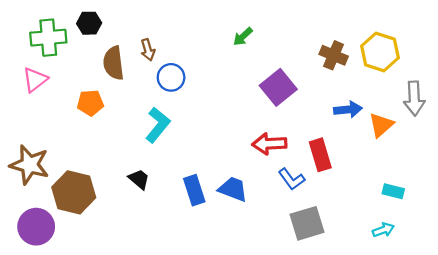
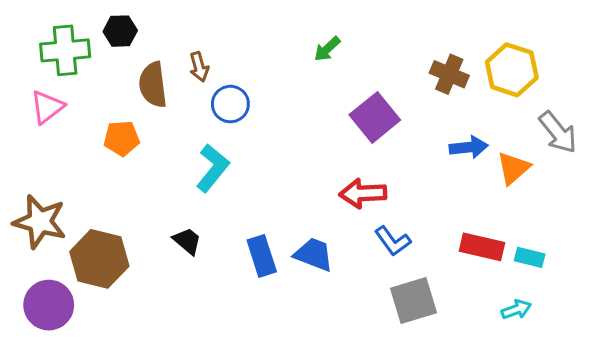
gray arrow: (414, 98) -> (558, 132), turned -36
red rectangle: (320, 155) -> (482, 247), moved, turned -60

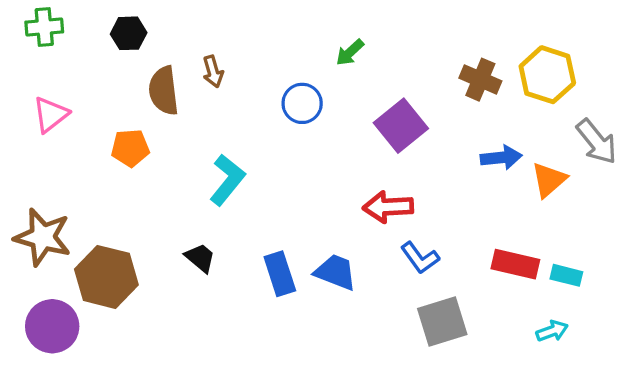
green cross: (65, 50) -> (44, 27), moved, size x0.7
blue circle: (230, 104) -> (302, 103), moved

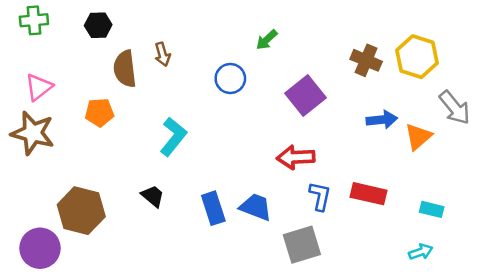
brown star: (43, 237) -> (33, 133), moved
blue L-shape: (420, 258) -> (320, 196), turned -132
red rectangle: (515, 264) -> (369, 194), moved
gray square: (442, 321) -> (302, 245), moved

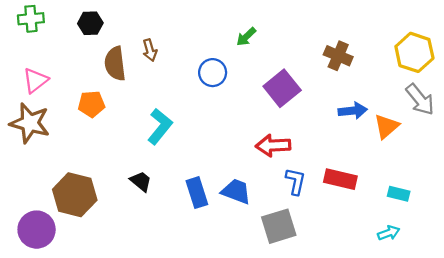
yellow hexagon: (417, 57) -> (414, 52), moved

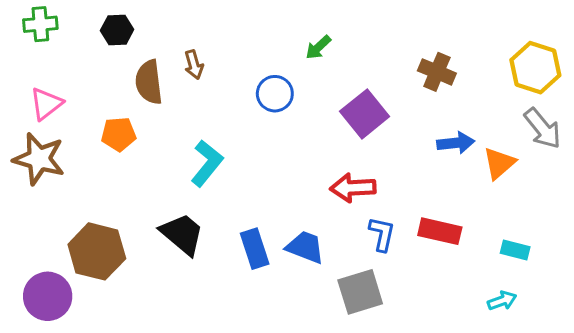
black trapezoid: (141, 181) -> (182, 234), size x1.6

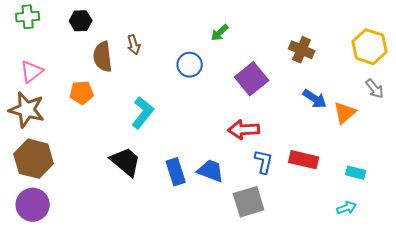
gray arrow: (543, 128) -> (375, 89), size x0.7
blue arrow: (456, 143) -> (315, 99), turned 40
brown hexagon: (97, 251) -> (34, 159), moved

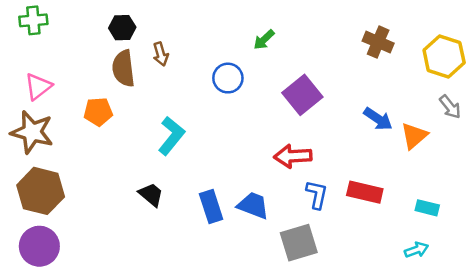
black hexagon: (81, 21) -> (122, 28), moved
brown cross: (302, 50) -> (378, 42), moved
black trapezoid: (126, 162) -> (151, 195), size x0.7

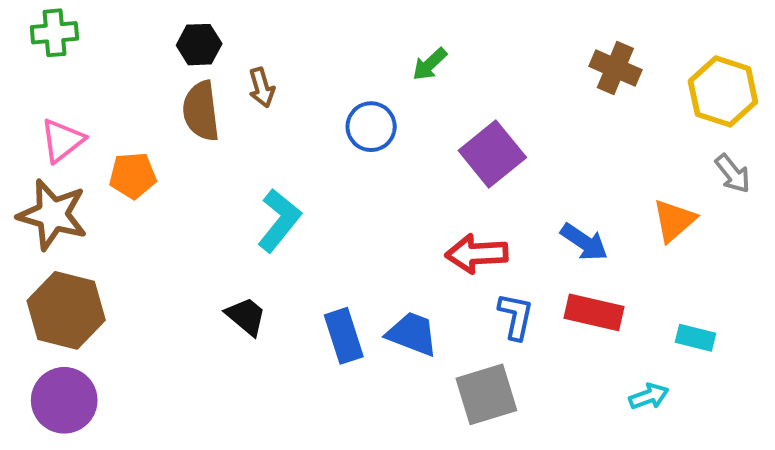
orange pentagon: (98, 112) -> (133, 176), moved
blue arrow: (378, 119) -> (584, 242), moved
cyan arrow: (416, 250) -> (649, 396), moved

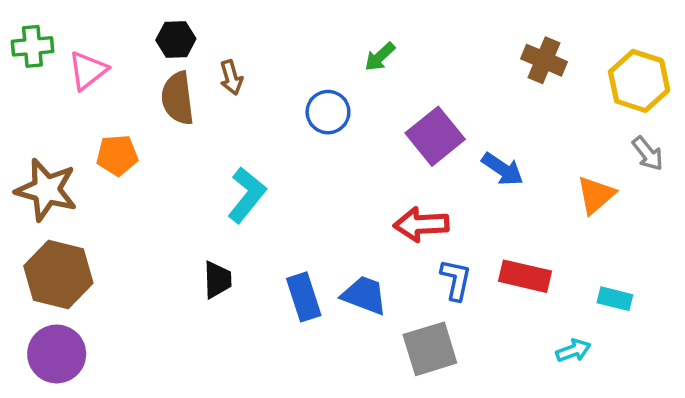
green cross: (54, 33) -> (32, 46), moved
pink triangle: (62, 140) -> (88, 71), moved
blue arrow: (584, 242) -> (503, 169), moved
black trapezoid: (246, 316) -> (217, 280), turned 48

